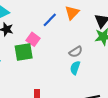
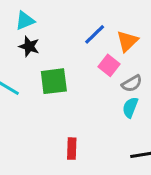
orange triangle: (72, 13) -> (127, 41), moved
pink square: (33, 39) -> (109, 65), moved

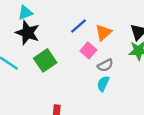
black star: (29, 46) -> (28, 33), size x1.5
green square: (54, 81) -> (45, 60), turned -30

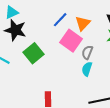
pink square: (88, 50) -> (71, 41), size x1.5
gray semicircle: (105, 65) -> (87, 52), turned 144

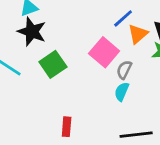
blue line: (60, 20) -> (123, 18), moved
orange triangle: (83, 23) -> (138, 34), moved

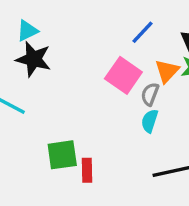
orange triangle: (138, 34) -> (167, 71), moved
green square: (53, 64) -> (62, 155), moved, turned 32

